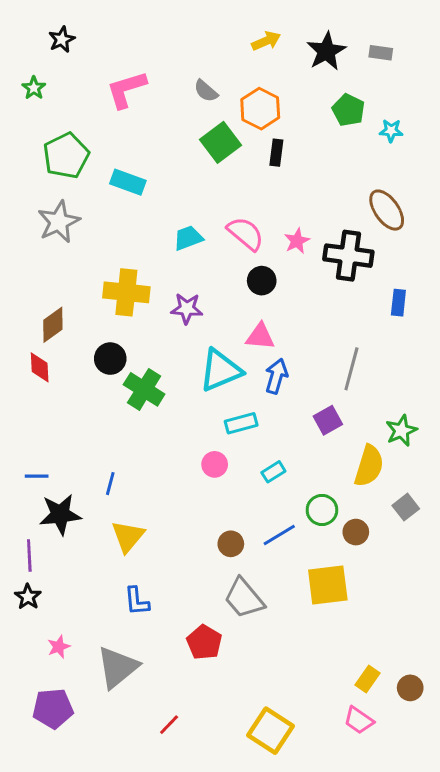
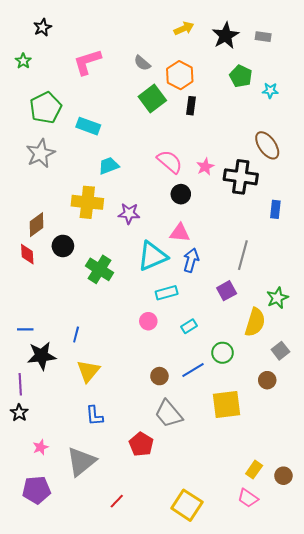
cyan trapezoid: (188, 238) -> (109, 166), moved
black circle: (110, 359) -> (63, 246), moved
brown circle: (356, 532) -> (267, 380), moved

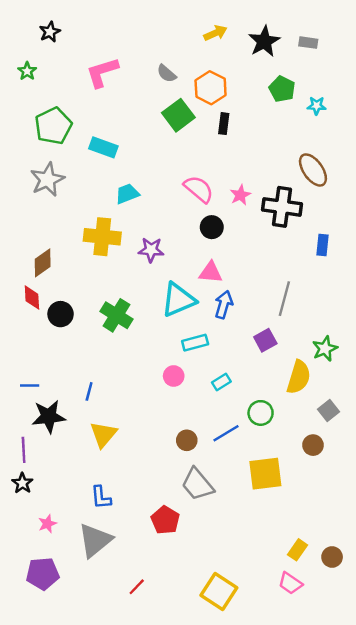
black circle: (63, 246) -> (61, 314), moved
blue L-shape: (94, 416) -> (101, 497), moved

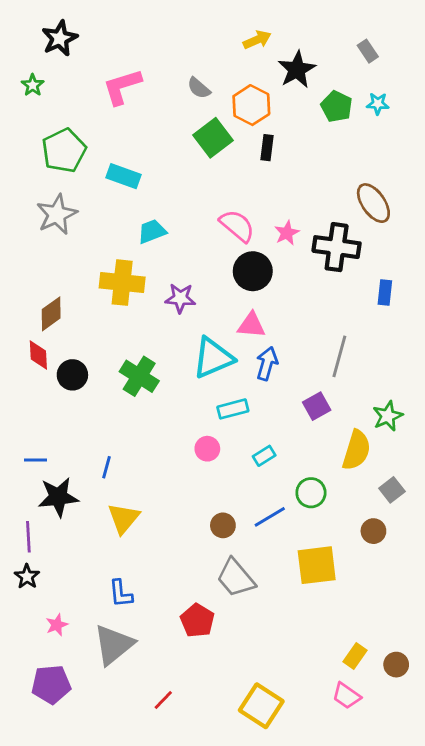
black star: (50, 32) -> (60, 38), size x1.4
black star: (264, 41) -> (297, 70), moved
gray rectangle: (308, 43) -> (368, 51), turned 48
cyan star: (317, 106) -> (378, 104), moved
black circle: (212, 227) -> (253, 271), size x1.4

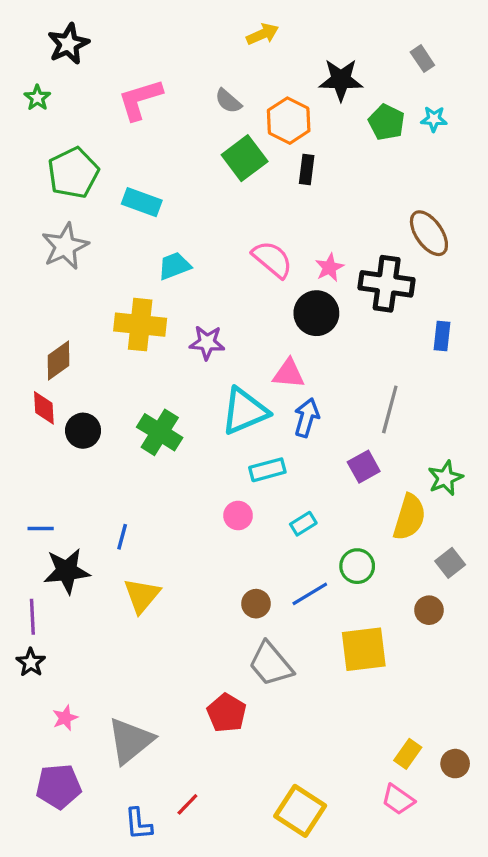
yellow arrow: (257, 40) -> (263, 34), moved
black star: (297, 70) -> (341, 80), turned 30
black circle: (253, 271) -> (316, 313), moved
blue L-shape: (121, 594) -> (138, 824), moved

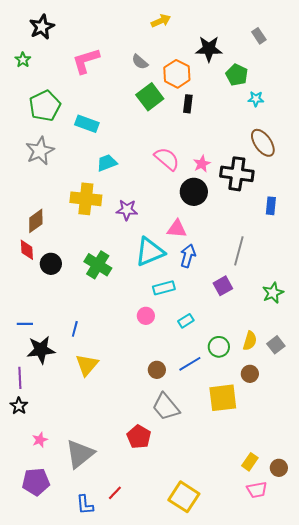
cyan star: (434, 119) -> (256, 99), moved
yellow semicircle: (409, 517) -> (250, 341), moved, size x0.7
brown circle: (429, 610) -> (250, 374), moved
pink trapezoid: (398, 799) -> (257, 490), moved, turned -45

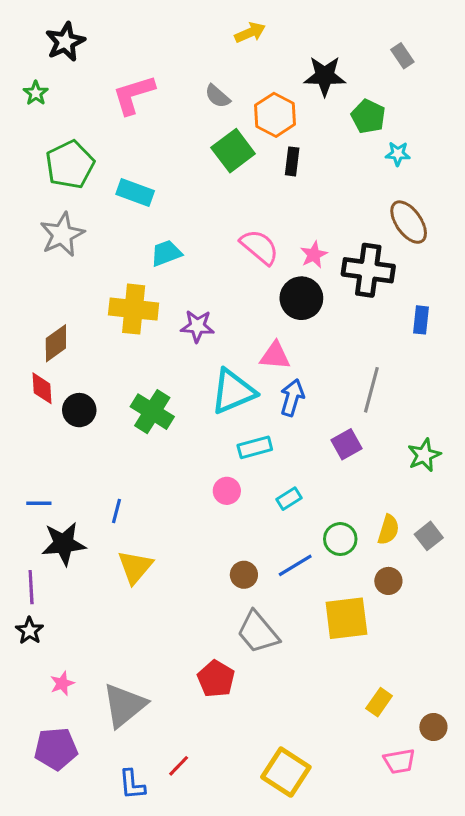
yellow rectangle: (250, 462) -> (379, 702), moved

